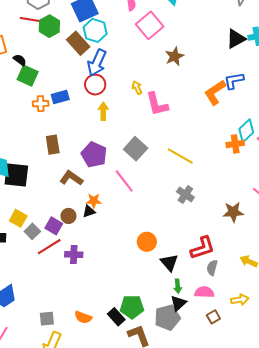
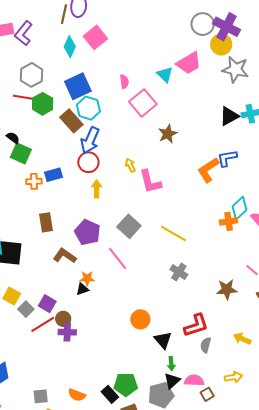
brown circle: (68, 216) -> (63, 319), moved
pink semicircle: (204, 292) -> (194, 380), moved

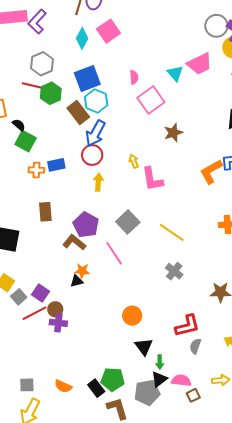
brown L-shape: (65, 256) -> (74, 242), moved
black triangle: (163, 340) -> (144, 347), moved

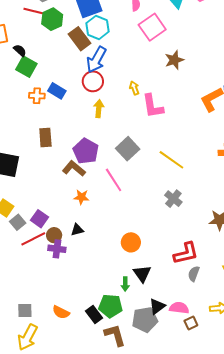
blue rectangle: (56, 165) -> (57, 91), turned 42
black triangle: (77, 281) -> (77, 230), moved
green arrow: (160, 362) -> (125, 284), moved

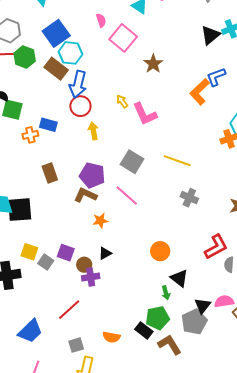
red line: (33, 239) -> (69, 310), moved

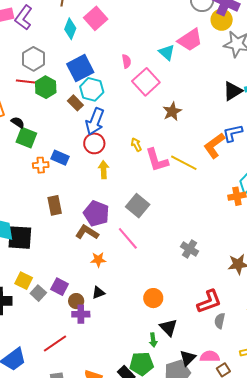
brown rectangle: (56, 69) -> (75, 103), size x0.7
yellow line: (177, 161) -> (184, 163), moved

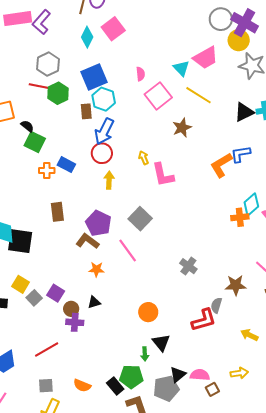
brown rectangle: (75, 103) -> (86, 111), turned 35
yellow line: (184, 163) -> (199, 95), moved
gray semicircle: (220, 321) -> (216, 305), moved

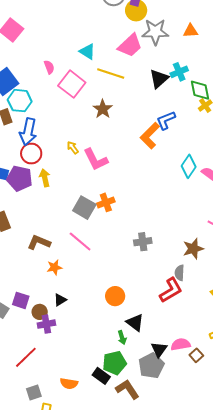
pink trapezoid: (206, 58) -> (130, 46), moved
orange cross: (240, 217) -> (106, 202), moved
purple pentagon: (98, 223) -> (20, 178), moved
gray cross: (188, 266) -> (143, 242), turned -30

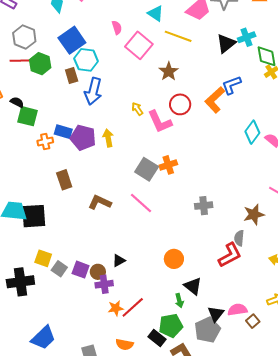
red circle: (31, 154) -> (180, 104), moved
orange star: (54, 267) -> (116, 308), moved
purple square: (21, 300) -> (81, 270), moved
red line: (26, 357) -> (133, 307), moved

